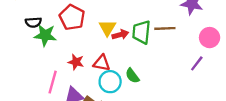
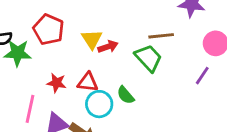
green trapezoid: (141, 32) -> (148, 58), moved, turned 135

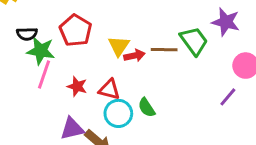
brown line: (161, 36) -> (164, 50), moved
green trapezoid: (148, 58) -> (194, 41), moved
pink line: (30, 109) -> (44, 74), moved

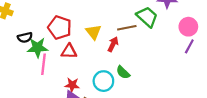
red arrow: (135, 56) -> (113, 44), moved, turned -40
red star: (77, 86) -> (72, 85), moved
red triangle: (109, 89) -> (69, 51), moved
purple line: (228, 97) -> (189, 46), moved

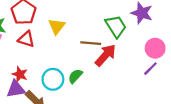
brown line: (127, 28) -> (91, 43), moved
red arrow: (113, 44) -> (106, 55), moved, size x1.5
green semicircle: (123, 72) -> (75, 76), turned 72

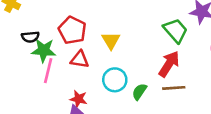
brown line: (91, 43) -> (174, 88), moved
cyan circle: (53, 79) -> (115, 80), moved

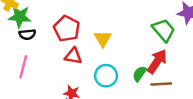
green star: (44, 50) -> (20, 17), moved
pink line: (48, 71) -> (23, 67), moved
green semicircle: (139, 92) -> (139, 74), moved

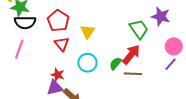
black semicircle: (27, 34) -> (25, 22), size x1.5
red triangle: (73, 56) -> (62, 44), turned 35

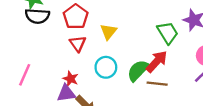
pink line: (19, 49) -> (25, 75), moved
green semicircle: (115, 64) -> (138, 71), size x1.5

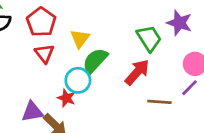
green semicircle: (138, 71) -> (95, 61), moved
red star: (71, 79) -> (66, 98), moved
brown line: (157, 84) -> (159, 102), moved

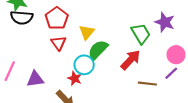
purple triangle: (32, 112) -> (35, 79), moved

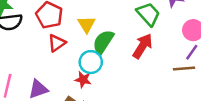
red triangle: (58, 43) -> (57, 43), turned 42
brown line: (147, 84) -> (184, 68), moved

